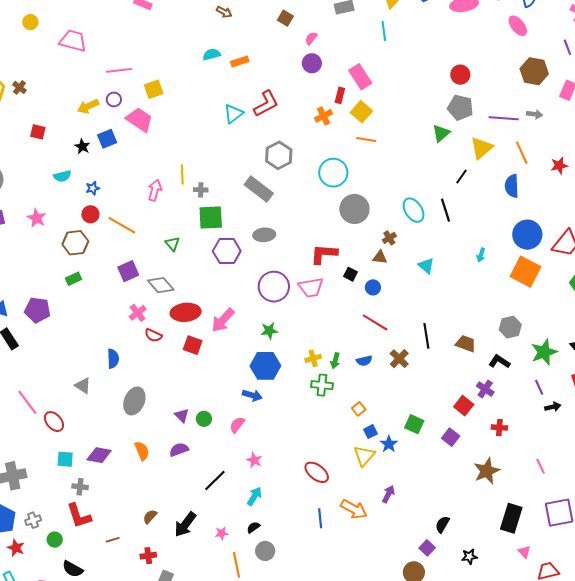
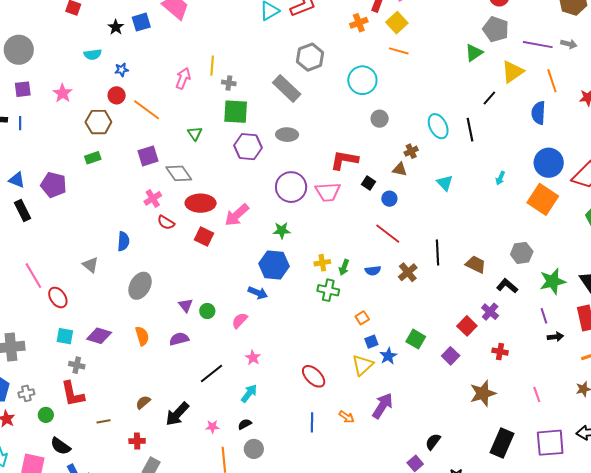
gray circle: (354, 209) -> (380, 119), size x0.6
purple arrow: (388, 494) -> (383, 406), size x1.5
orange arrow: (354, 509) -> (347, 417), size x0.6

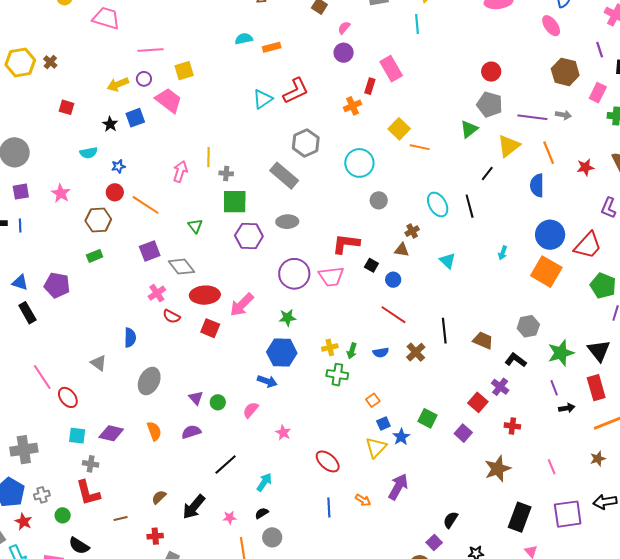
yellow square: (397, 23) -> (399, 129), moved
orange line: (399, 51) -> (420, 147), moved
pink star: (253, 358) -> (283, 433), moved

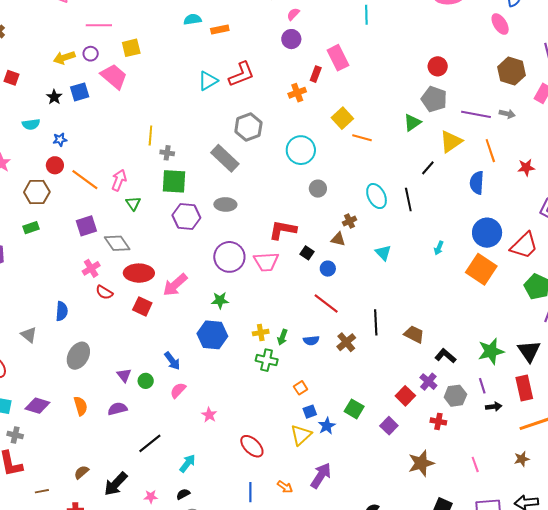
pink arrow: (180, 172) -> (119, 180), moved
gray hexagon: (528, 326) -> (455, 396), moved
blue arrow: (267, 381) -> (172, 361), moved, turned 30

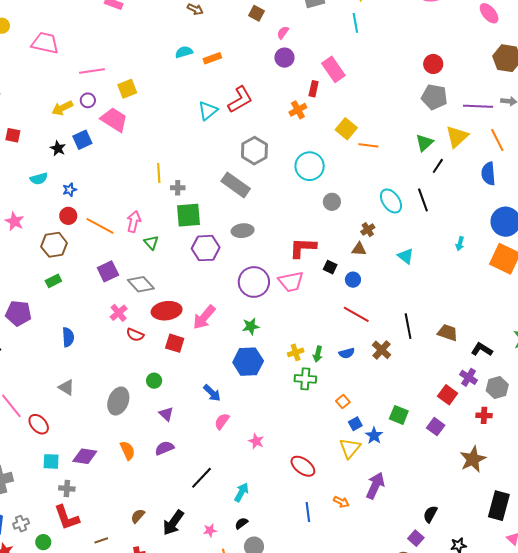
green triangle: (412, 123) -> (424, 143), moved
blue semicircle: (62, 311) -> (68, 337), moved
green circle: (146, 381) -> (154, 381), moved

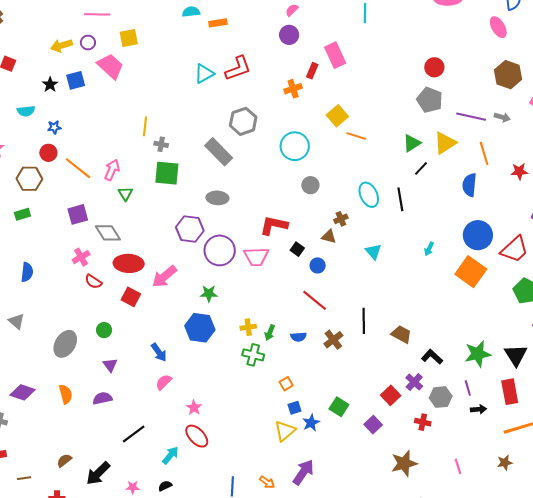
purple hexagon: (206, 248) -> (190, 229), moved
red ellipse: (303, 466) -> (197, 436), moved

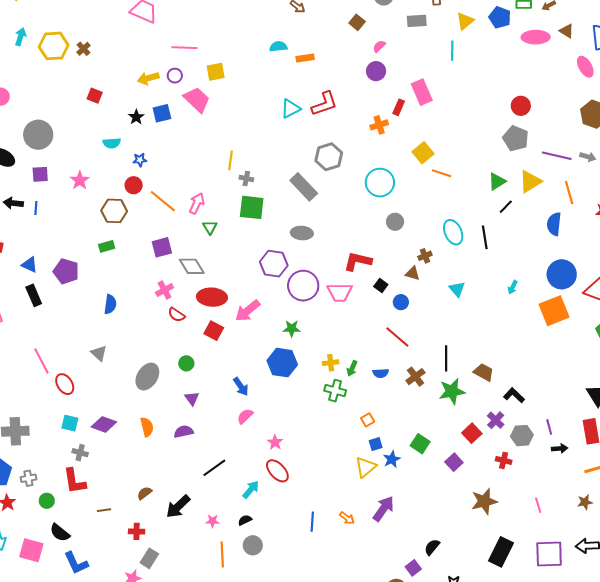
orange square: (471, 272) -> (554, 311), turned 32
green star: (478, 354) -> (452, 391), moved

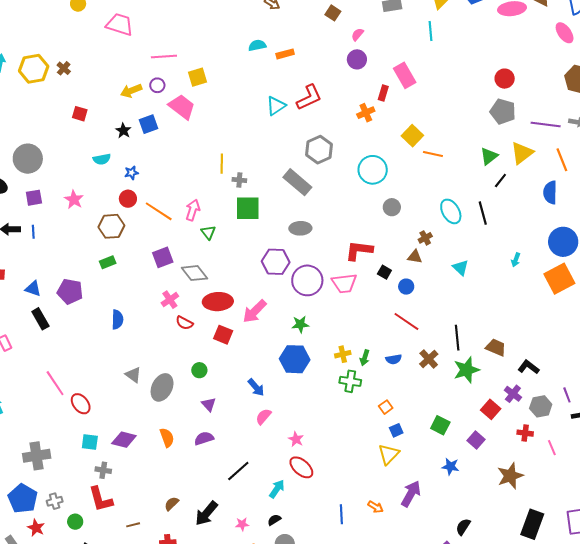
gray triangle: (99, 353) -> (133, 375), moved
blue star: (392, 459) -> (450, 466), moved, turned -30
pink line: (538, 505) -> (552, 448), moved

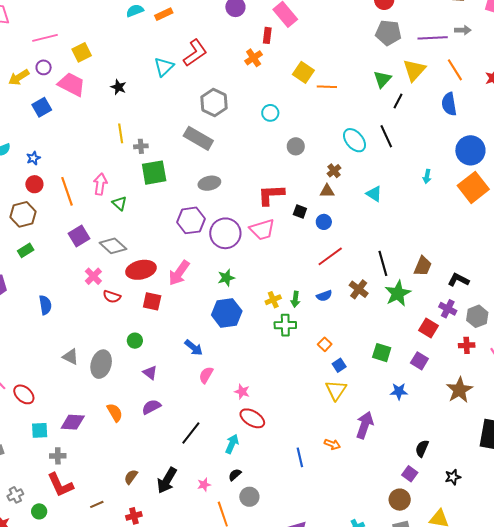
black star: (123, 131) -> (118, 87), moved
cyan circle: (373, 170) -> (270, 113), size x0.6
orange line: (159, 211) -> (67, 191), turned 48
red line: (406, 322) -> (330, 256), turned -60
brown trapezoid: (496, 347) -> (423, 266), turned 100

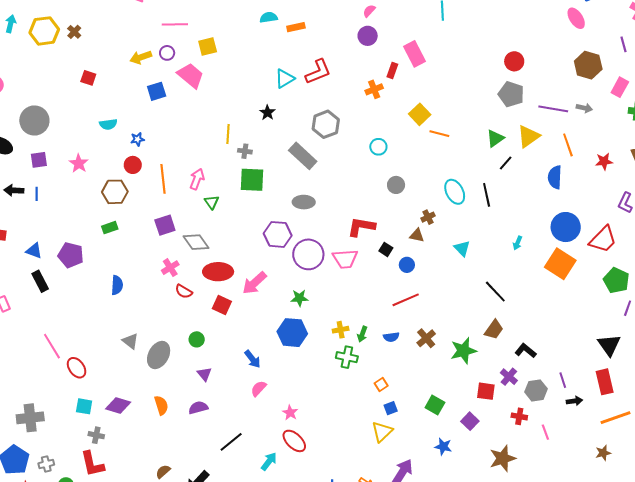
black star: (118, 87) -> (267, 113), moved
orange square: (473, 187) -> (560, 264), turned -32
black line: (383, 263) -> (495, 292), moved, turned -40
red square: (428, 328) -> (486, 391), turned -36

